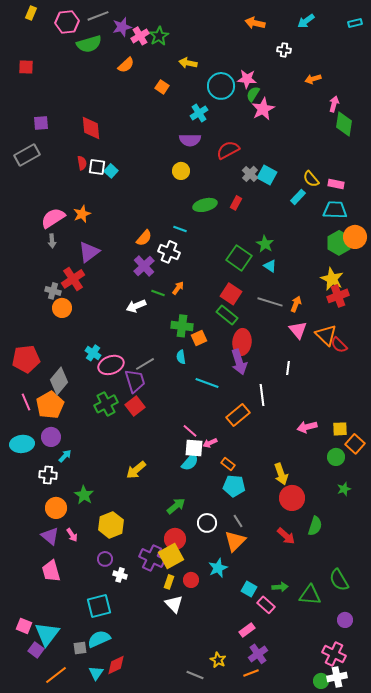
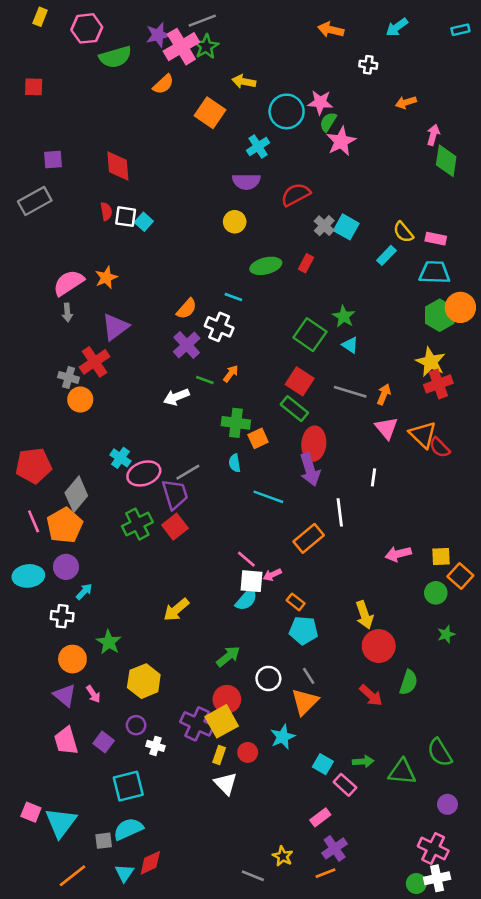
gray line: (98, 16) -> (202, 21), moved
pink cross: (140, 36) -> (181, 47), size x1.5
orange square: (162, 87) -> (210, 113), size x1.6
purple square: (36, 650) -> (104, 742), moved

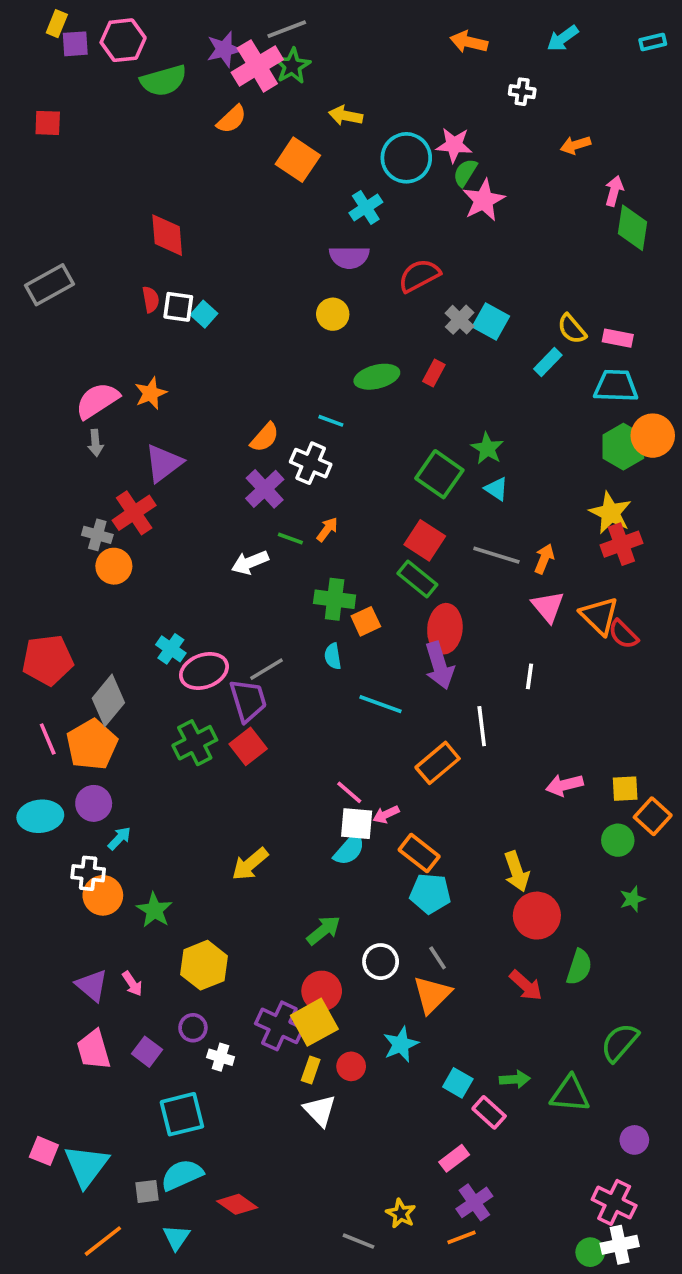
purple square: (53, 159) -> (75, 44), moved
orange rectangle: (296, 602) -> (419, 853), size x1.5
orange circle: (72, 659) -> (103, 895), moved
green semicircle: (440, 752) -> (620, 1042), moved, turned 72
red diamond: (150, 863) -> (237, 1204), moved, turned 60

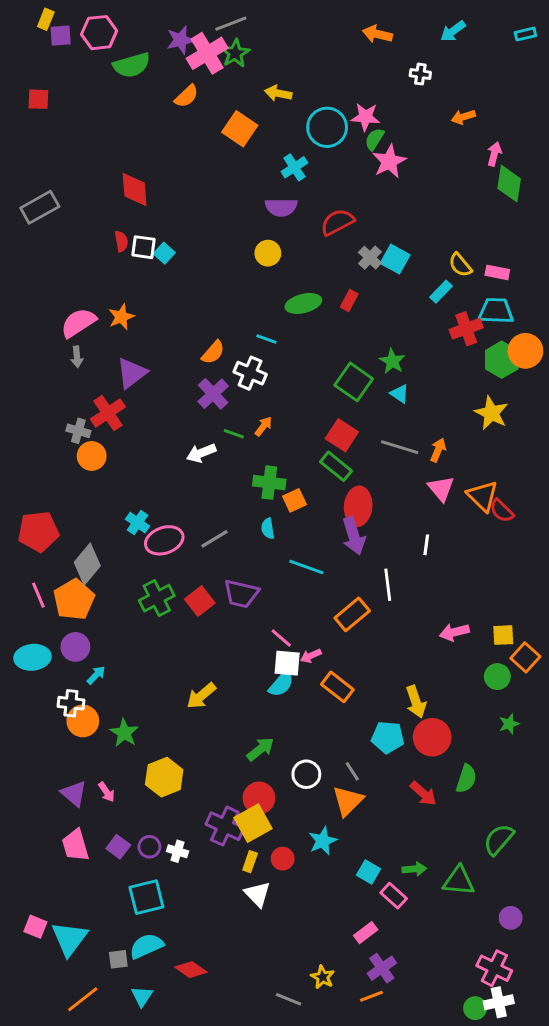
gray rectangle: (50, 285) -> (40, 207), moved
red cross: (621, 544) -> (466, 329), moved
purple trapezoid: (248, 700) -> (241, 594), moved, turned 120
cyan pentagon: (430, 893) -> (388, 737), moved
purple circle: (193, 1028) -> (149, 847), moved

